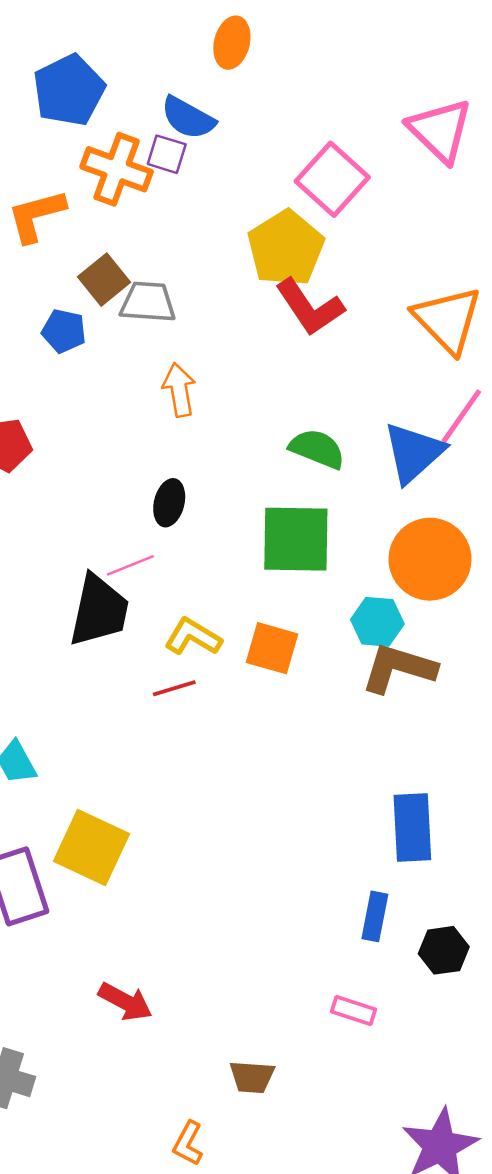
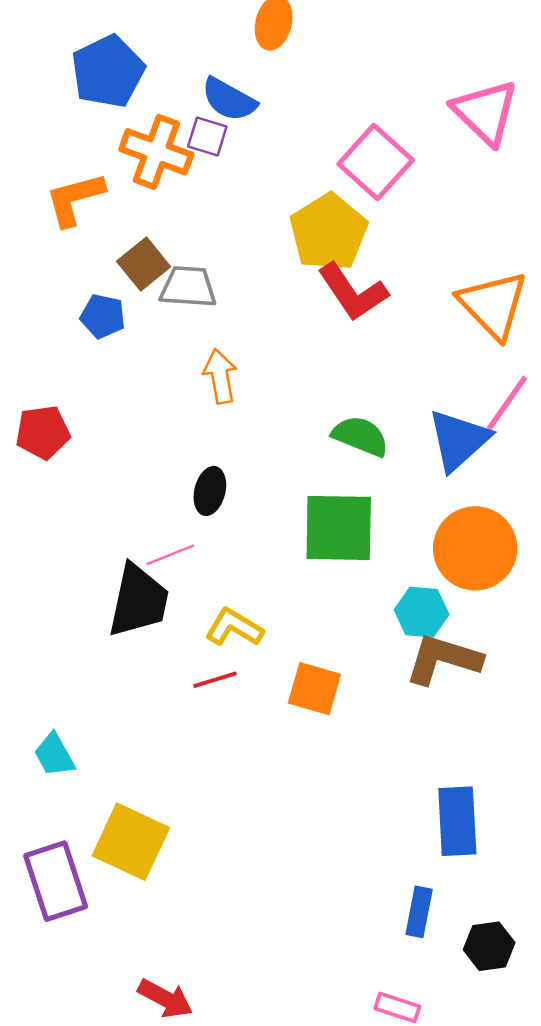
orange square: (272, 648) -> (314, 689), moved

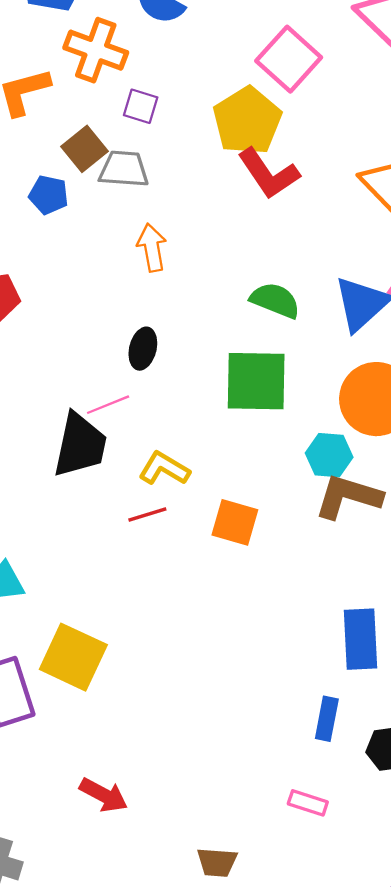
purple square: (207, 136) -> (141, 106), moved

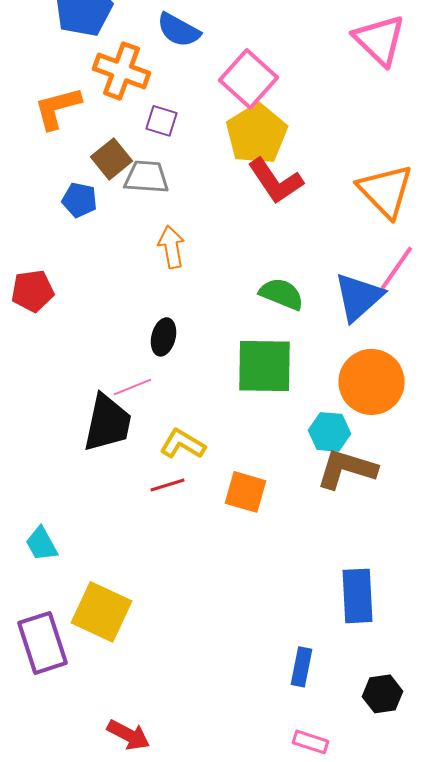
pink square: (289, 59) -> (248, 79), moved
blue rectangle: (327, 719) -> (302, 667), moved

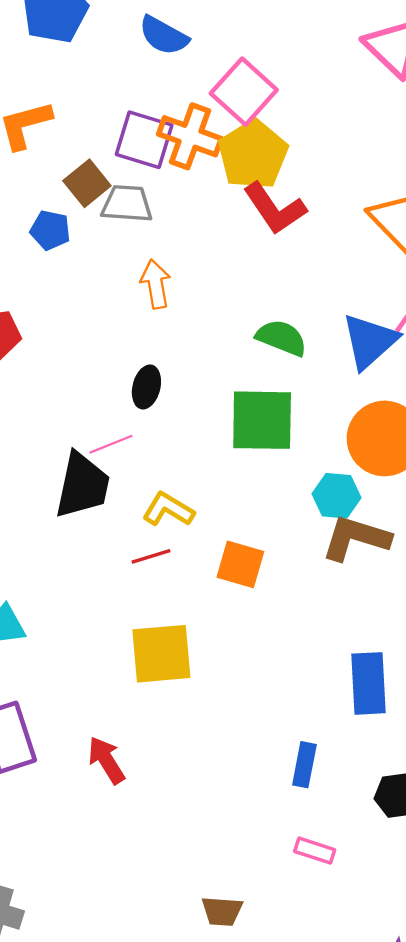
orange cross: (122, 71) -> (190, 136), moved
purple square: (162, 121) -> (144, 140), size x1.6
yellow square: (102, 612) -> (161, 654), moved, turned -30
red arrow: (128, 735) -> (106, 760), moved, turned -150

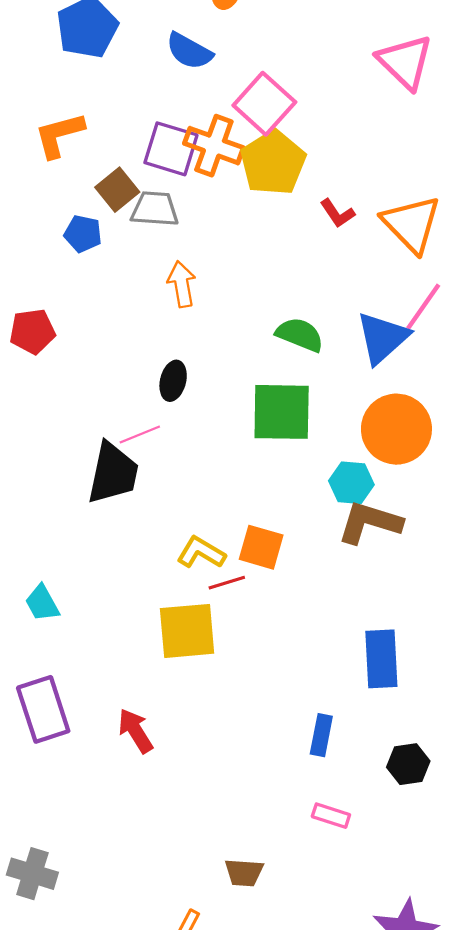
red L-shape: (275, 208) -> (337, 213), moved, size x0.6
yellow L-shape: (168, 509) -> (201, 553), moved
red line: (151, 556) -> (227, 583), moved

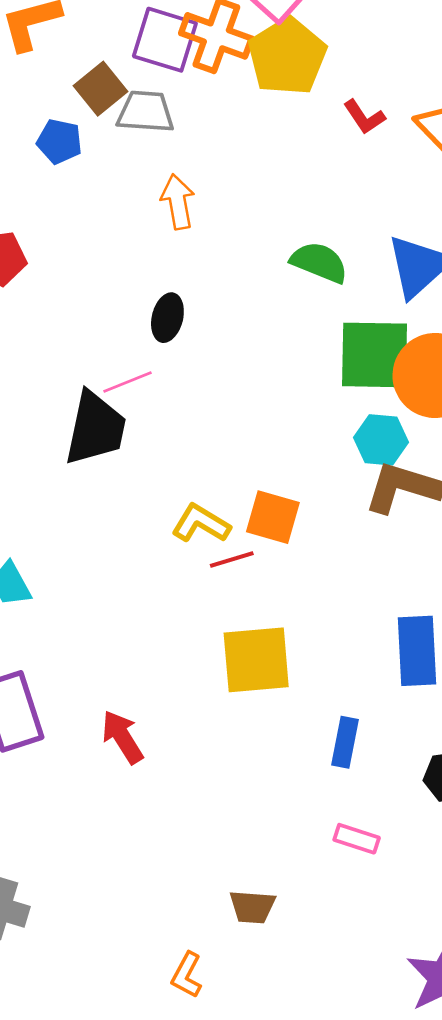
green square: (282, 412) -> (375, 355), moved
yellow square: (187, 631) -> (256, 660), moved

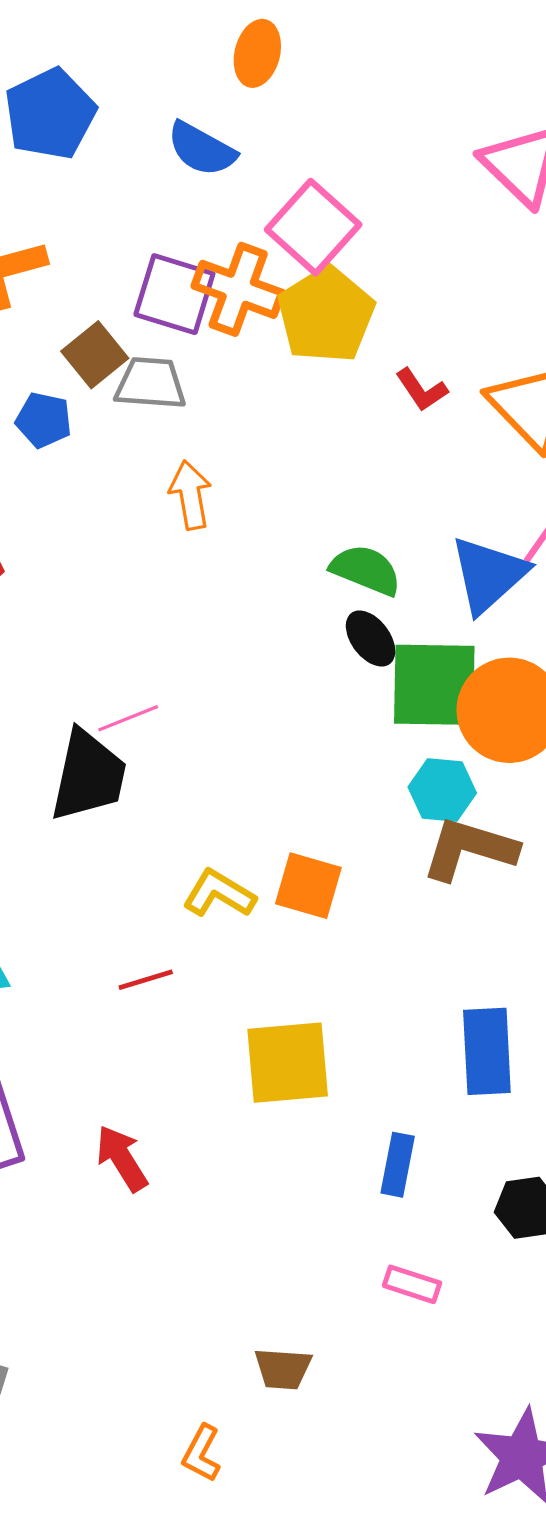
black ellipse: (167, 318) -> (371, 639), moved, turned -51
red line: (232, 560) -> (146, 980), moved

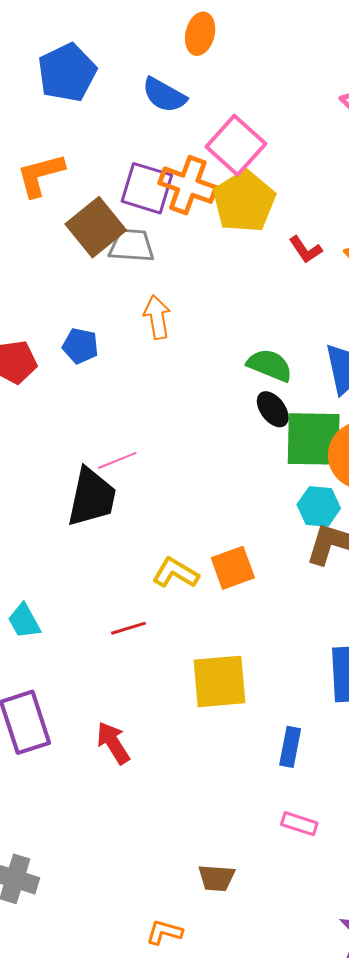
brown square: (95, 355) -> (96, 227), size x1.4
blue pentagon: (44, 420) -> (80, 346), moved
orange square: (308, 886) -> (233, 568), turned -36
orange L-shape: (202, 1453) -> (164, 932), turned 78

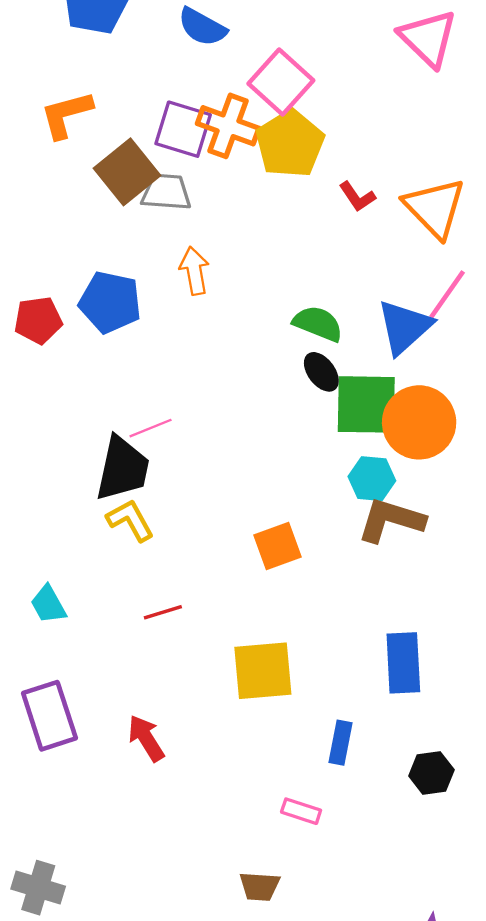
blue pentagon: (80, 346) -> (110, 302), size x1.6
yellow L-shape: (176, 573) -> (130, 520), moved, turned 30
pink rectangle: (299, 824) -> (301, 811), moved

